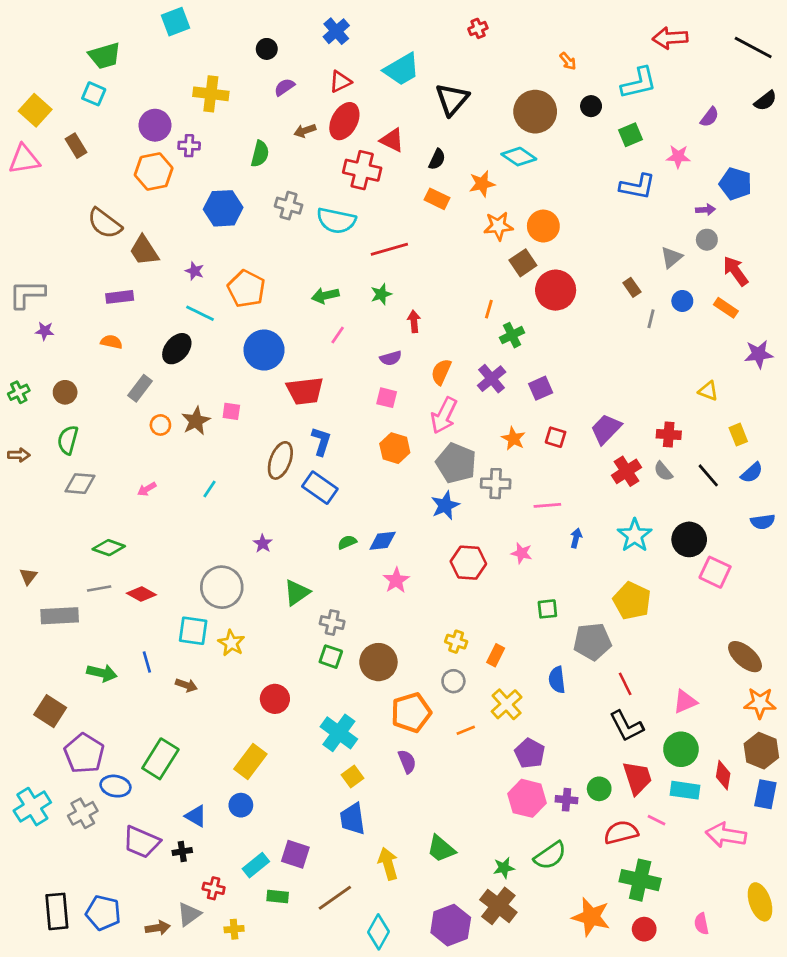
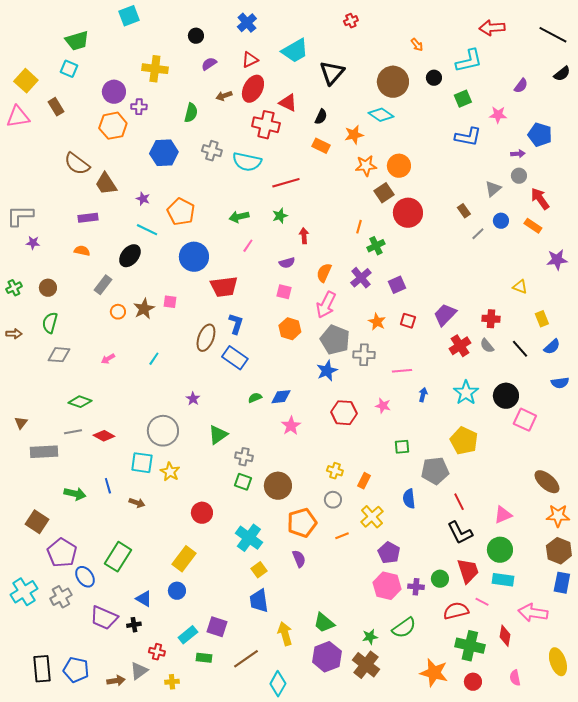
gray line: (651, 319) -> (478, 234), turned 32
red diamond: (723, 775) -> (505, 636), moved
blue ellipse: (115, 786) -> (85, 577), turned 45
purple hexagon: (451, 925) -> (327, 657), moved

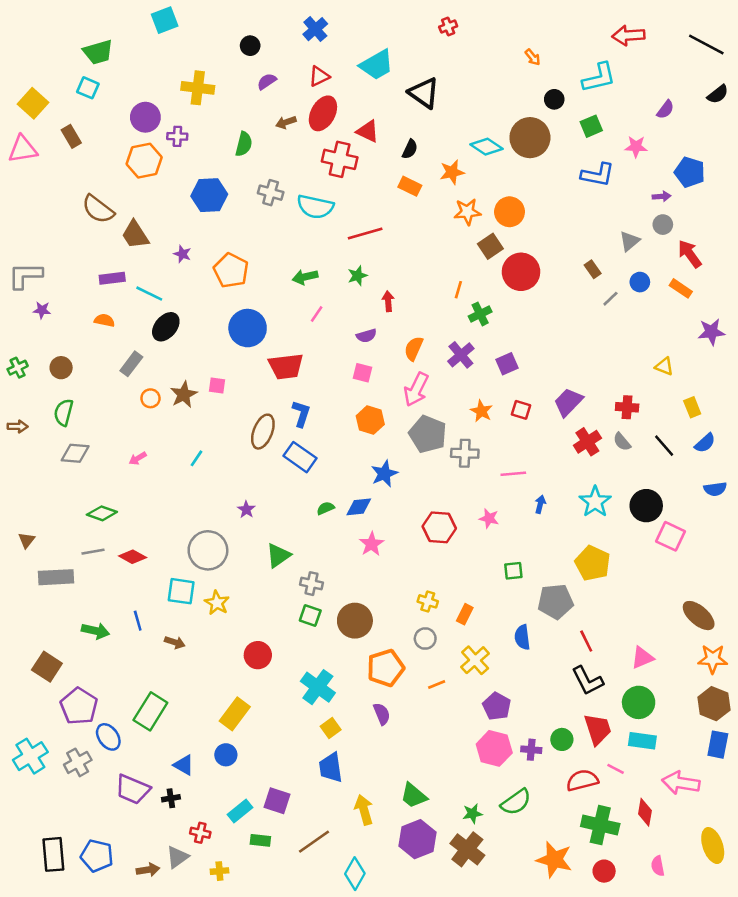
black triangle: (332, 73) -> (424, 93), turned -36
brown circle: (393, 82) -> (530, 138), moved
cyan line: (147, 230) -> (149, 294), moved
blue star: (327, 371) -> (384, 474), moved

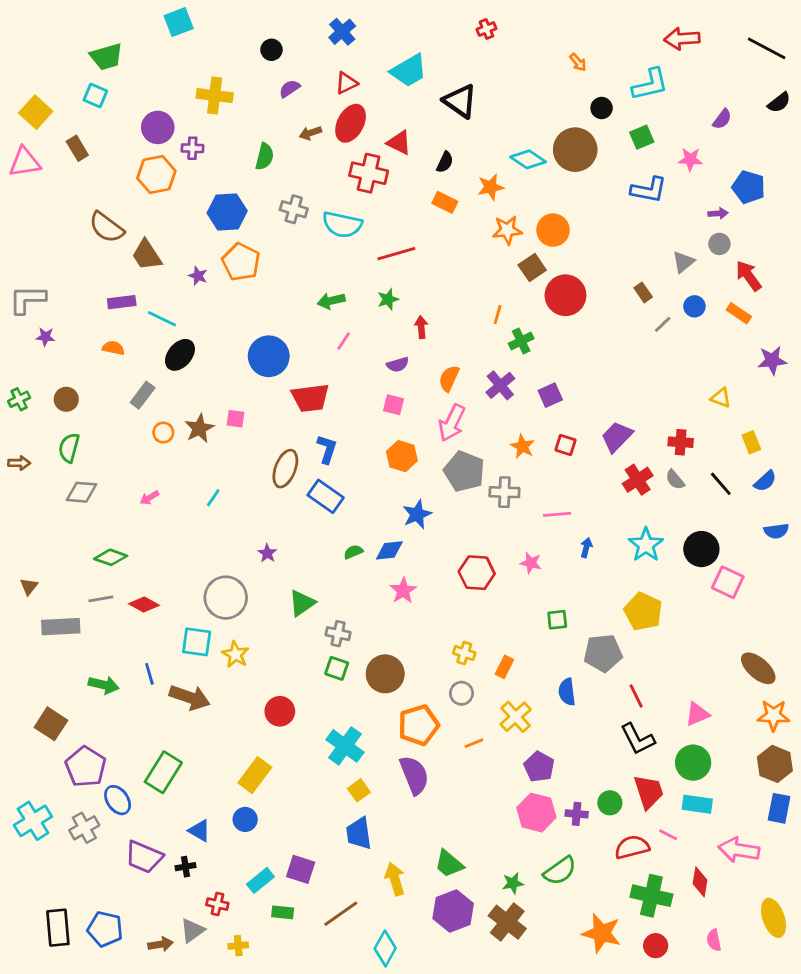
orange pentagon: (231, 271) -> (241, 262), moved
brown arrow: (175, 642) -> (190, 697), size x1.8
purple semicircle: (382, 714) -> (414, 775), size x1.6

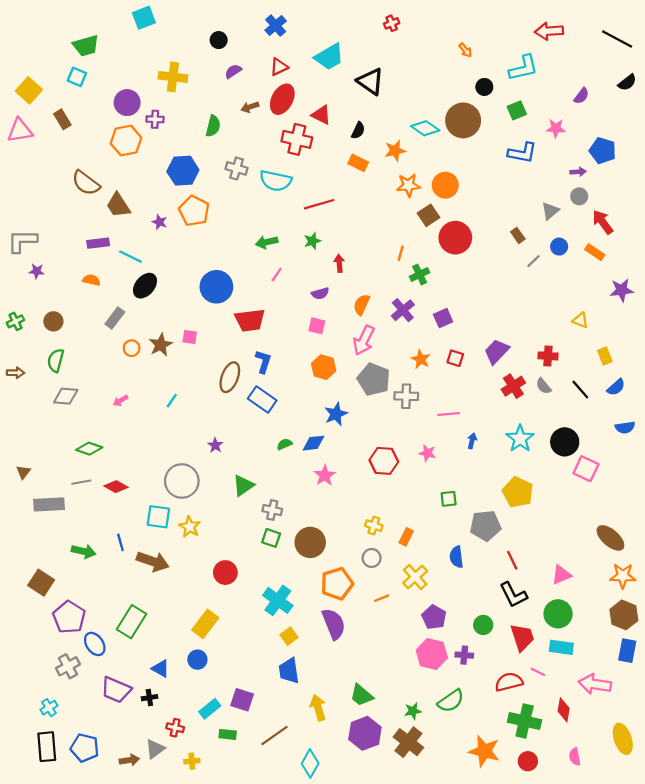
green circle: (610, 803) -> (483, 625), moved
cyan cross: (33, 821) -> (49, 708), moved, size x0.6

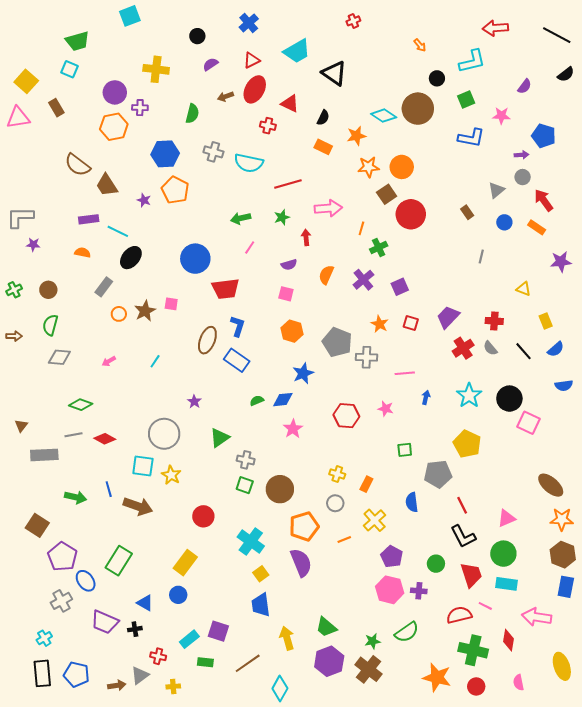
red cross: (297, 139) -> (268, 126), size x0.6
gray line: (533, 261) -> (481, 257), moved, turned -32
pink arrow: (364, 340) -> (328, 208), moved, turned -120

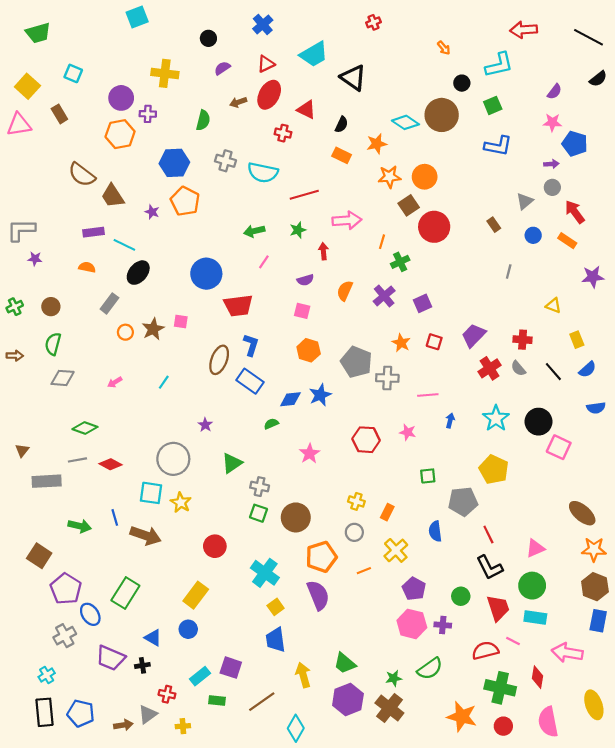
green trapezoid: (78, 41) -> (38, 33), moved
pink star: (501, 116) -> (552, 122), moved
blue diamond: (283, 400) -> (290, 399), moved
pink semicircle: (519, 682) -> (548, 722), size x1.8

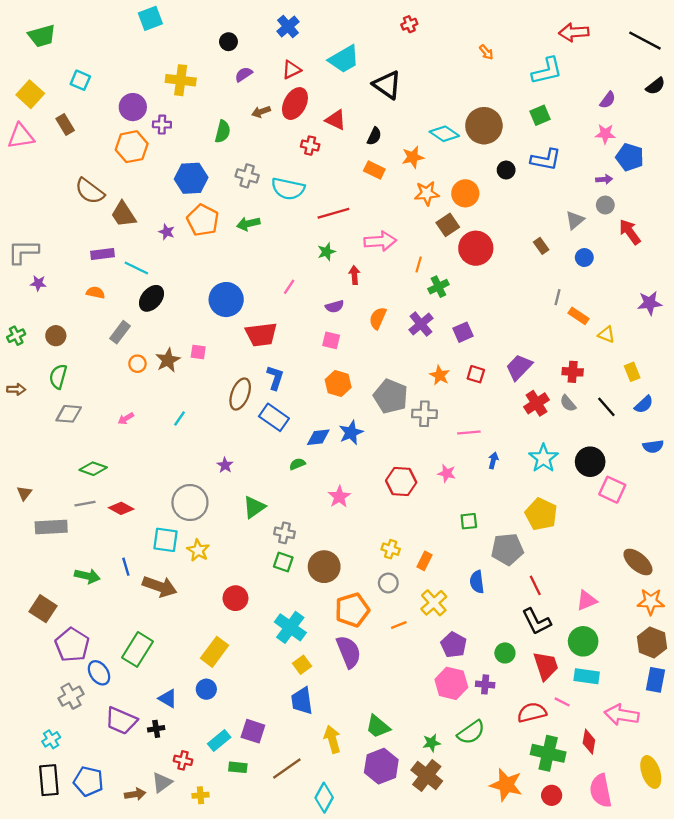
black circle: (462, 83) -> (506, 170), moved
green arrow: (254, 231) -> (248, 224), moved
orange rectangle: (567, 241) -> (578, 316), moved

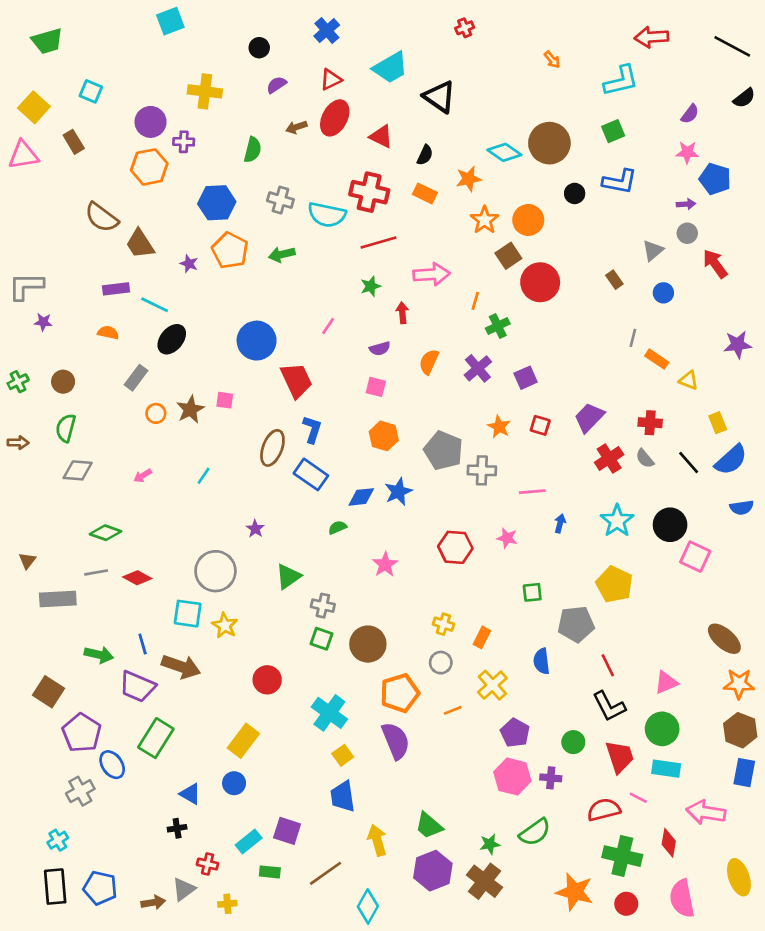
red cross: (310, 146) -> (369, 192), moved, size x1.8
orange star: (427, 193) -> (485, 220), turned -30
red trapezoid: (261, 335) -> (296, 380), turned -108
blue semicircle: (644, 405) -> (731, 460), size x1.5
purple trapezoid: (121, 721) -> (137, 686), moved

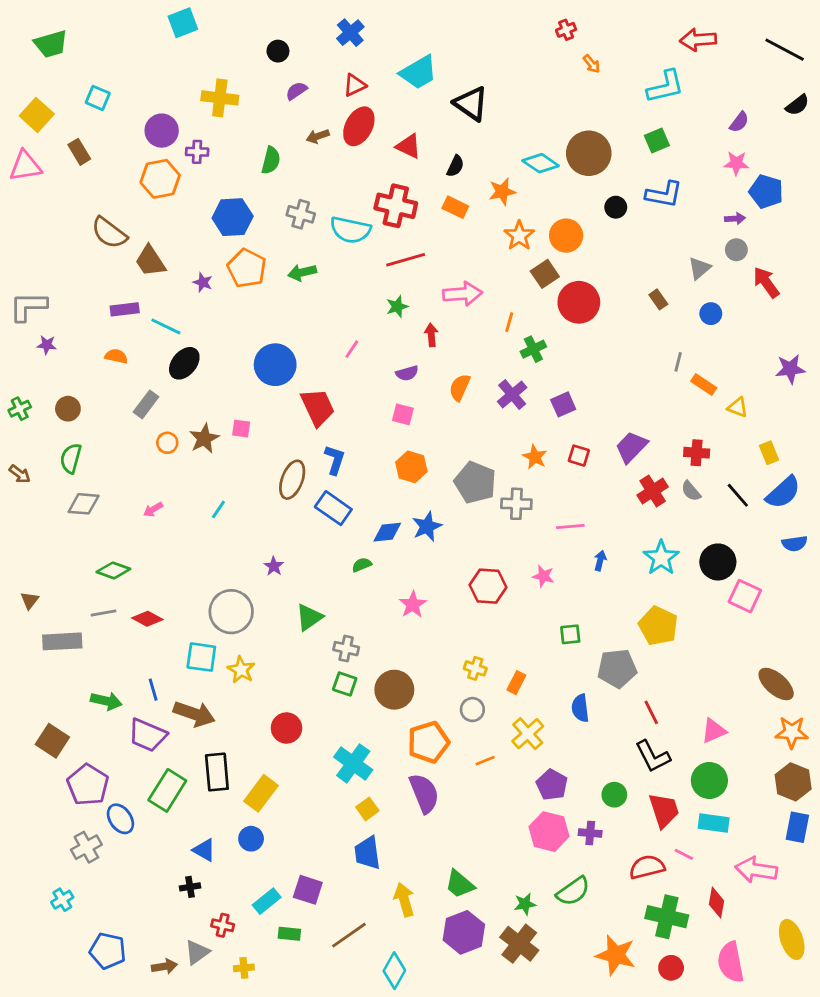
red cross: (465, 28) -> (566, 30), moved
brown arrow: (18, 443) -> (20, 474), turned 36
black rectangle: (55, 887) -> (217, 772), moved

